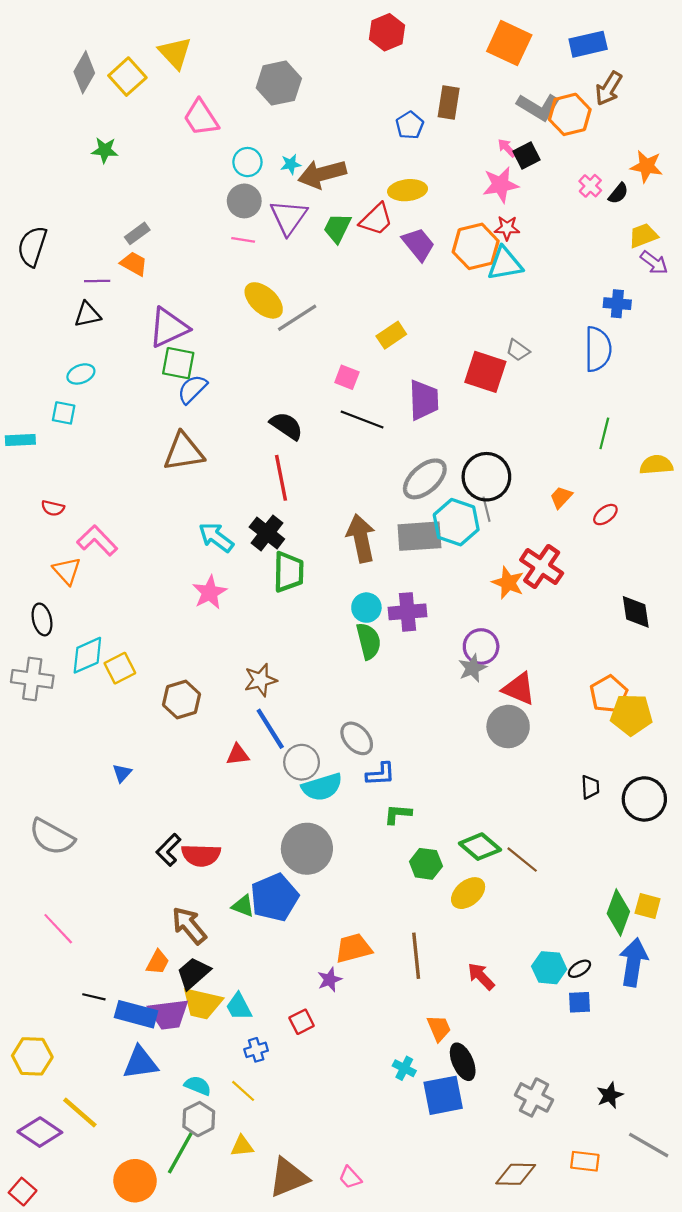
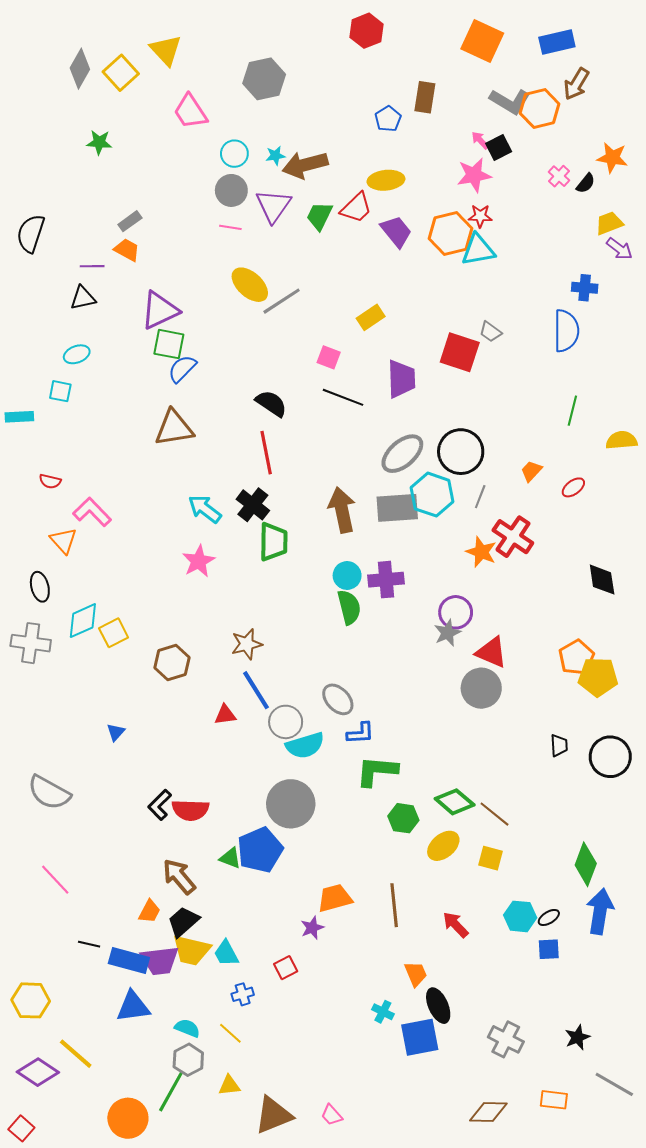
gray line: (486, 509) -> (480, 497), moved, turned 35
green L-shape: (398, 814) -> (377, 771), size x1.6
yellow square: (648, 906) -> (490, 858), moved

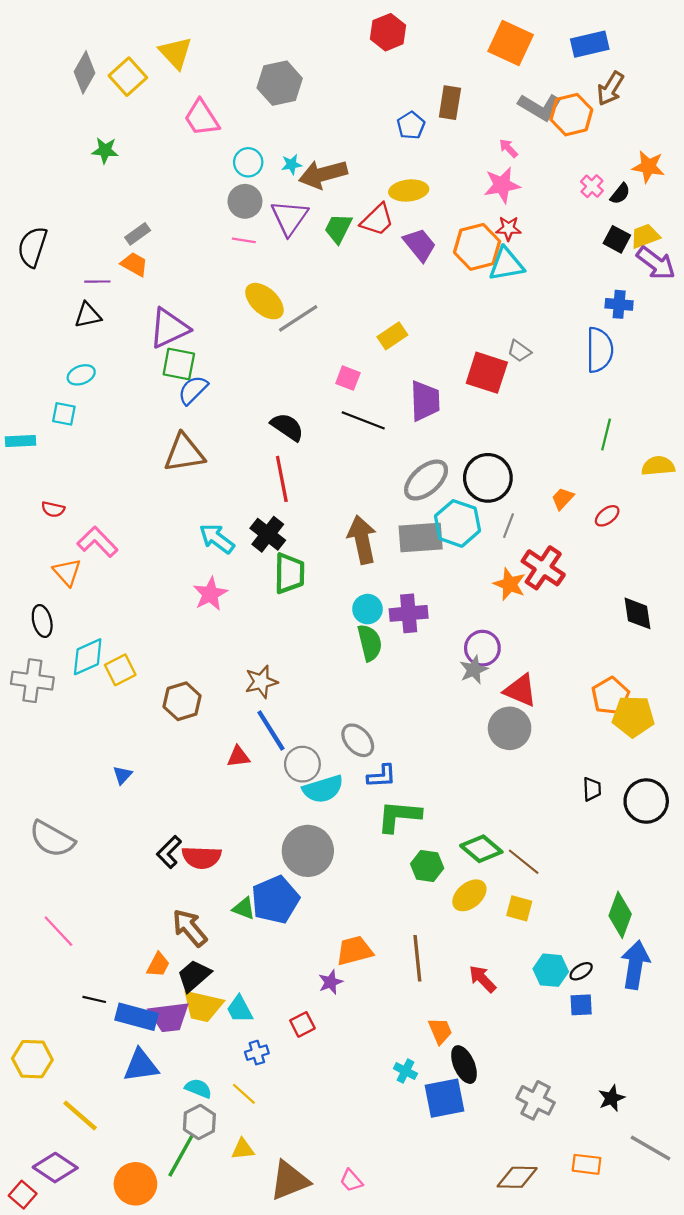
black square: (499, 147) -> (617, 239), moved, turned -35
purple arrow: (619, 249) -> (656, 263), size x1.4
purple diamond: (38, 1072) -> (55, 1168), moved

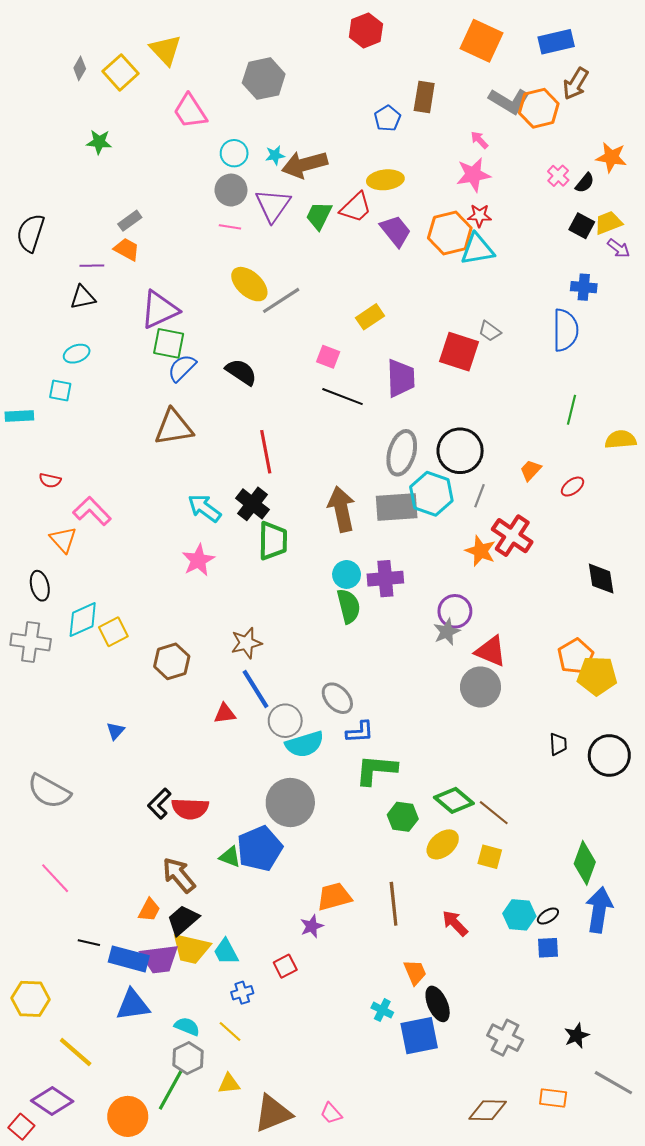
gray diamond: (84, 72) -> (80, 68), size x0.6
purple arrow: (656, 263) -> (619, 248), size x0.6
black semicircle: (287, 427) -> (241, 372), moved
gray ellipse: (426, 480) -> (402, 453), turned -33

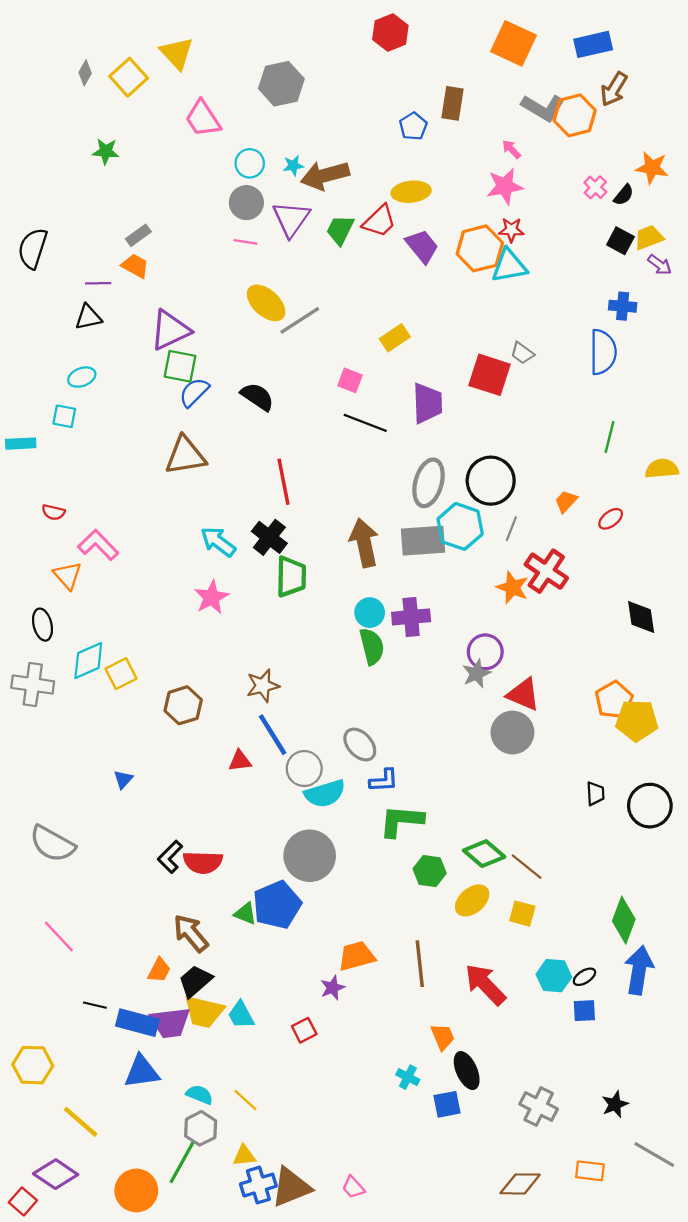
red arrow: (455, 923) -> (485, 984), size x1.5
blue cross: (242, 993) -> (258, 1185), moved, size x1.5
blue square: (419, 1036) -> (447, 1104), size x0.7

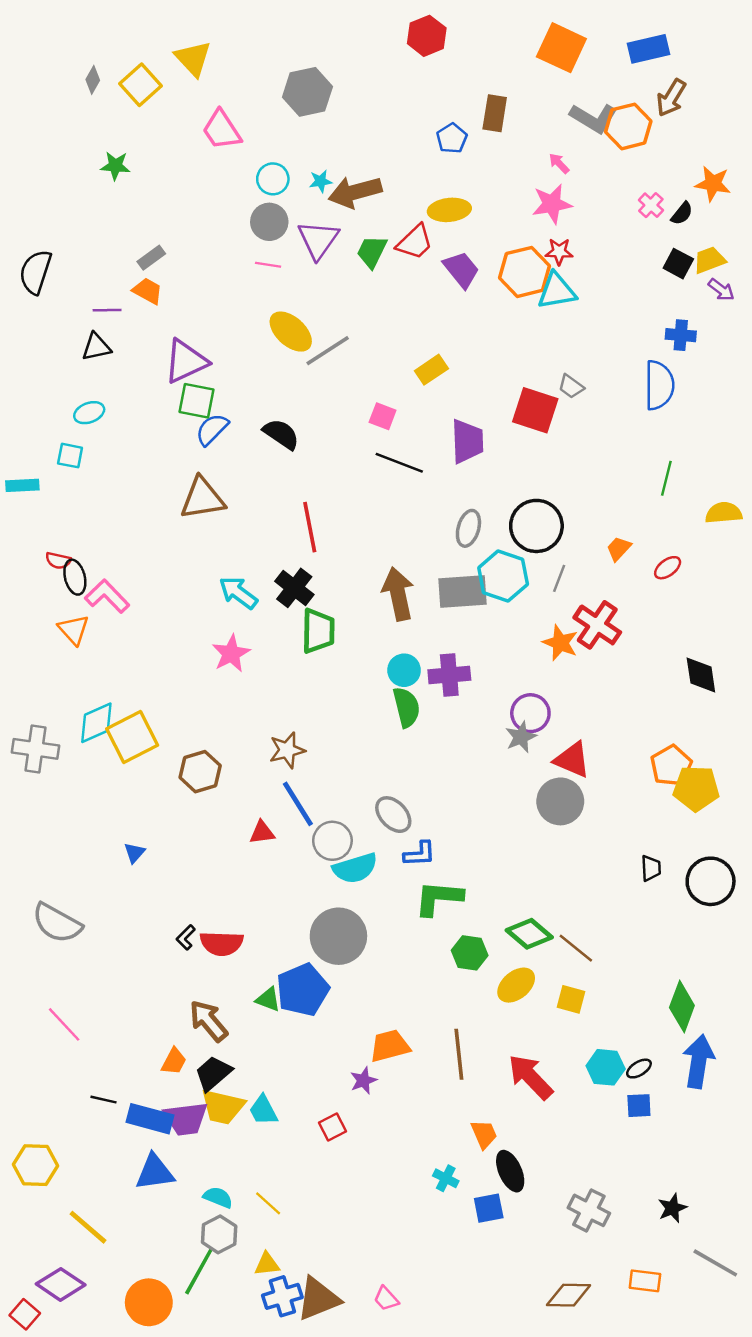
gray ellipse: (429, 483) -> (468, 528), size x0.7
black ellipse: (43, 625) -> (75, 577), moved
yellow square: (121, 674) -> (132, 737), size x1.5
black L-shape: (170, 857) -> (186, 937), size x0.7

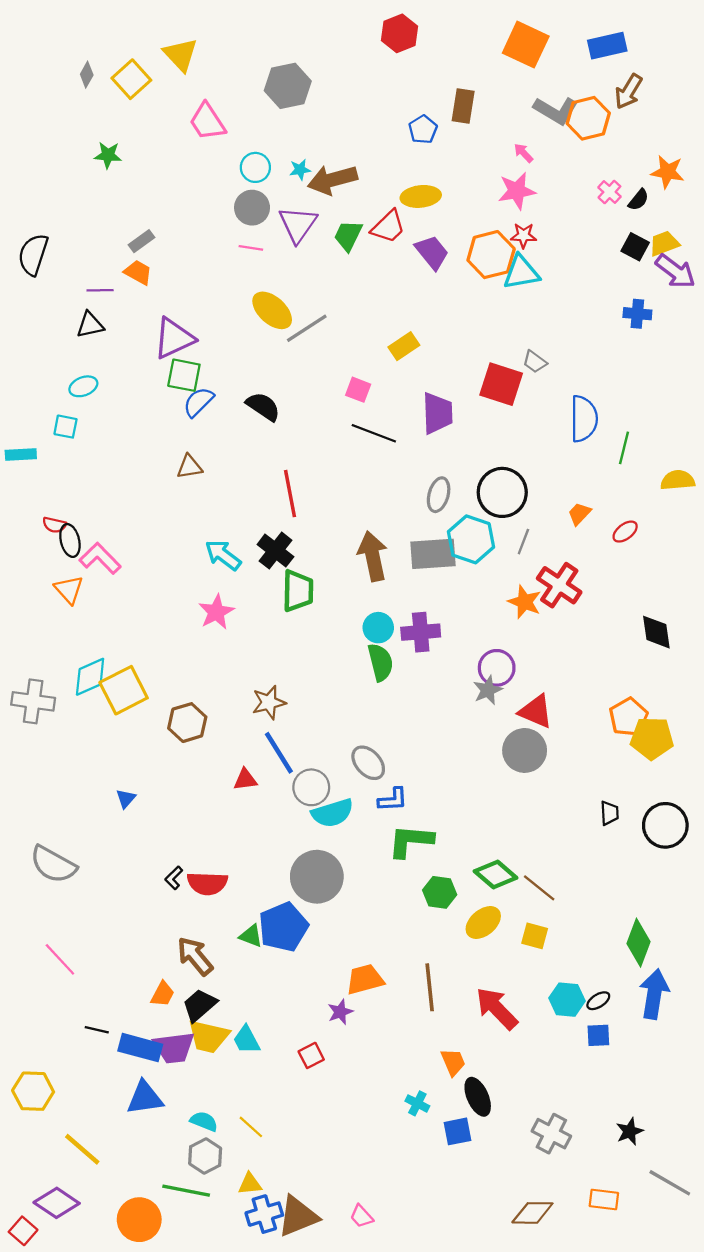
purple arrow: (721, 290) -> (675, 271), size x1.6
blue semicircle: (659, 385) -> (584, 419), moved
brown triangle: (202, 498) -> (189, 467), size x0.6
green line: (199, 1271) -> (186, 1191), turned 72

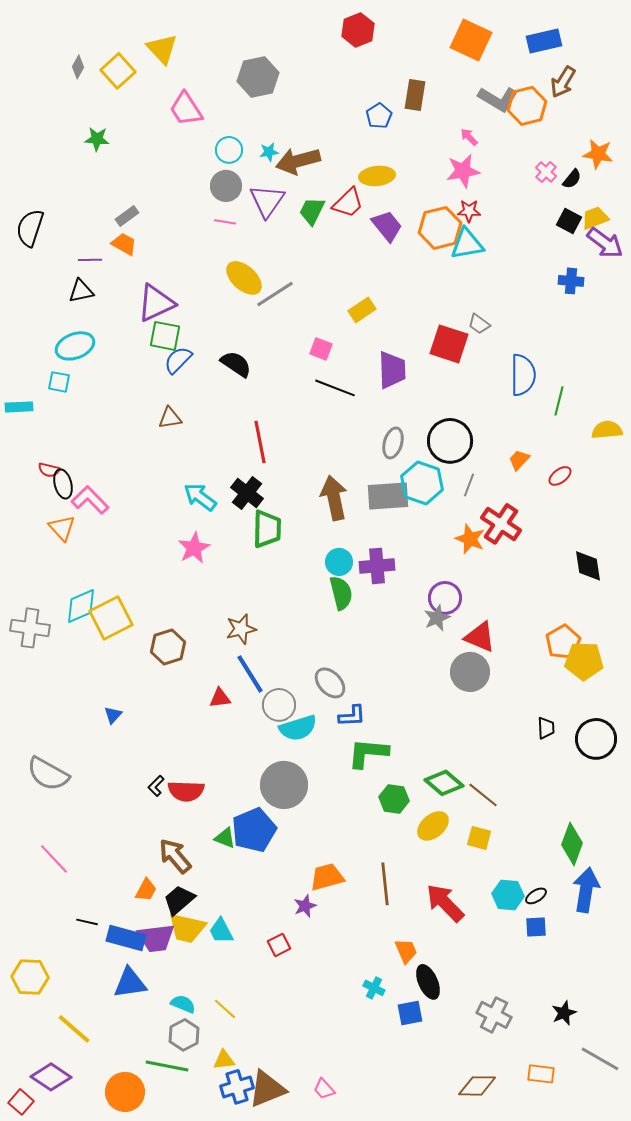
cyan ellipse: (83, 386) -> (75, 346), size x1.5

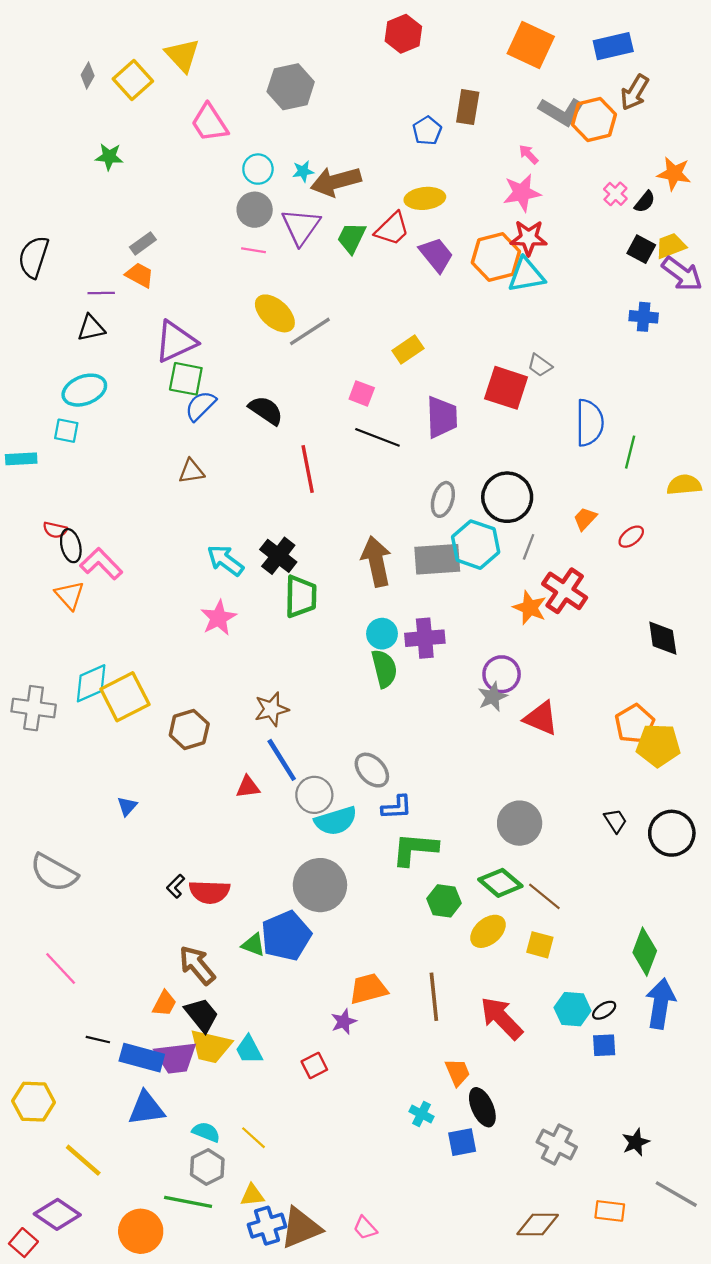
red star: (469, 211) -> (529, 238), size x1.4
red line: (260, 442) -> (308, 469), moved
gray circle: (470, 672) -> (520, 823), moved
black trapezoid: (546, 728) -> (615, 821), turned -30
black trapezoid: (179, 900) -> (202, 1015), turned 92

